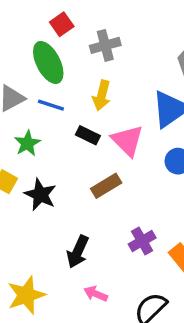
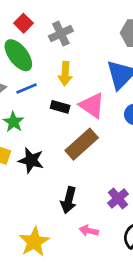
blue line: (51, 105) -> (27, 88), turned -30
brown rectangle: (106, 186) -> (82, 144), size x1.4
purple cross: (142, 241) -> (118, 198), moved

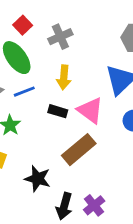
black star: (31, 160) -> (38, 179), moved
purple cross: (118, 198) -> (94, 205), moved

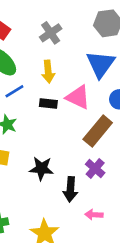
gray cross: (60, 37) -> (51, 33), moved
brown rectangle: (79, 150) -> (98, 131), moved
purple cross: (94, 205) -> (95, 168), moved

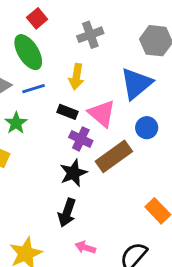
purple cross: (95, 168) -> (81, 139), moved, turned -30
black star: (41, 169) -> (73, 173), moved, turned 30

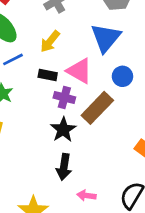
yellow arrow: (76, 77) -> (50, 41), turned 40

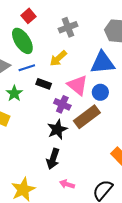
blue triangle: (106, 38) -> (103, 63), turned 35
black rectangle: (48, 75) -> (44, 84), moved
blue circle: (122, 76) -> (100, 92), moved

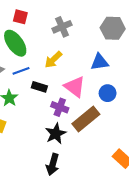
red square: (28, 16) -> (20, 17), turned -32
blue triangle: (103, 63) -> (100, 62), size x0.7
blue circle: (100, 92) -> (108, 93), moved

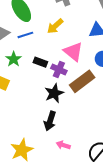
black rectangle: (39, 87) -> (40, 62), moved

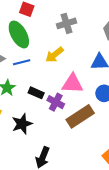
pink triangle: (73, 52) -> (73, 84), turned -40
black star: (54, 93) -> (22, 124), moved

